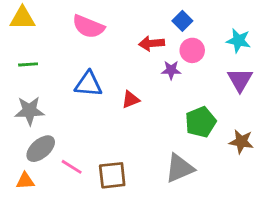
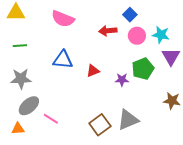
cyan star: (238, 41) -> (161, 35), moved
purple star: (171, 70) -> (122, 80), moved
green pentagon: (201, 122) -> (143, 69), moved
brown square: (112, 175) -> (100, 125), moved, turned -30

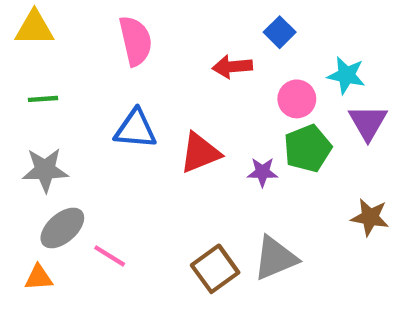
pink semicircle: (63, 19) -> (135, 41), turned -125
pink circle: (137, 36) -> (297, 99), moved
red triangle: (93, 71) -> (200, 153), size x1.5

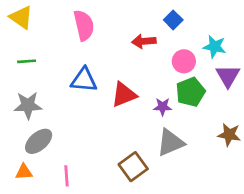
yellow triangle: (34, 28) -> (21, 17), turned 35
pink line: (110, 256) -> (67, 176), moved, turned 54
gray triangle: (275, 258) -> (171, 143), moved

